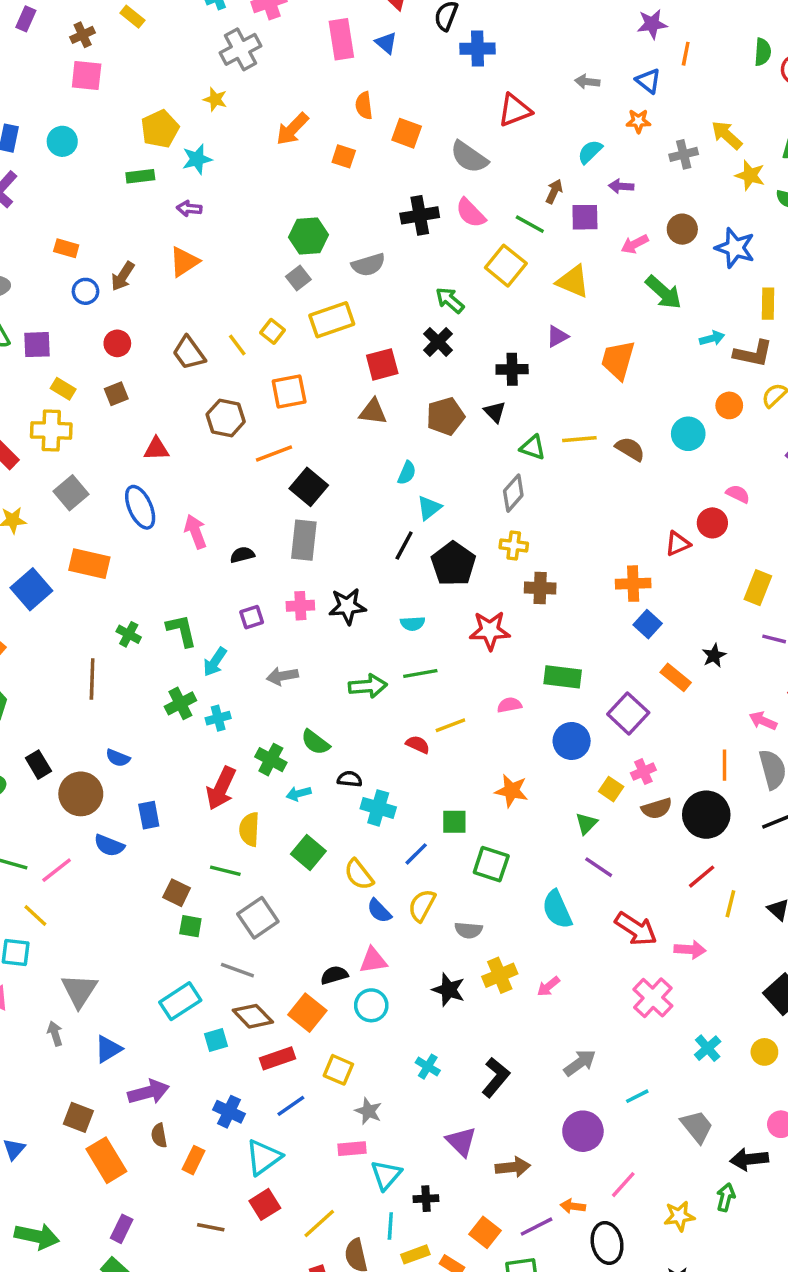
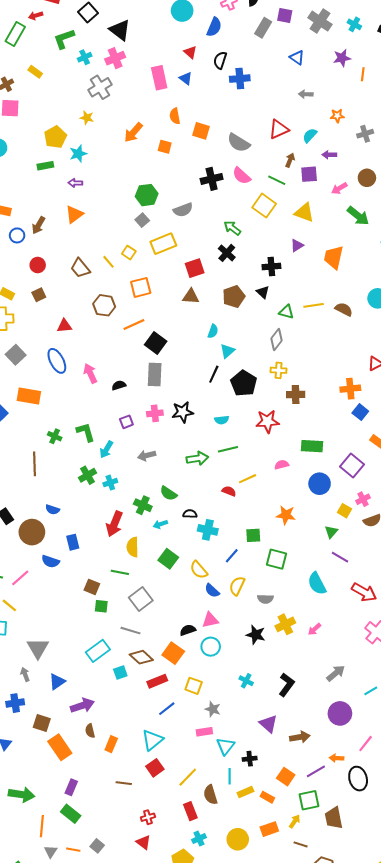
blue triangle: (648, 81) -> (297, 58), moved
red triangle: (515, 110) -> (279, 129), moved
blue cross: (229, 1112) -> (15, 703), moved, turned -30

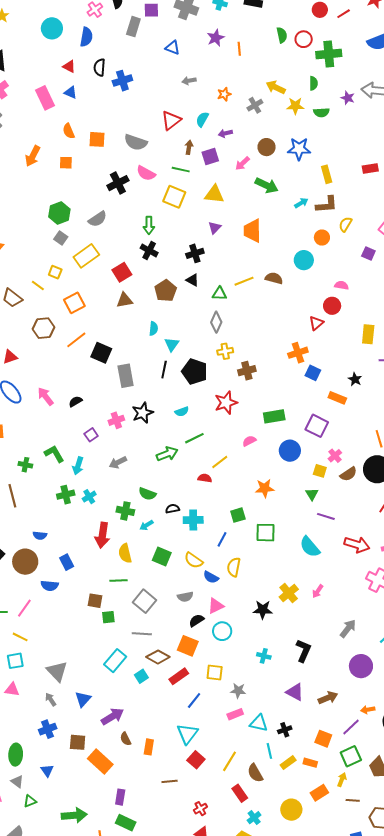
green arrow: (232, 228) -> (149, 225), turned -114
gray rectangle: (155, 375) -> (126, 376), moved
green cross: (88, 475) -> (66, 495), turned 30
gray semicircle: (265, 599) -> (185, 597), moved
cyan triangle: (225, 746) -> (259, 723), turned -42

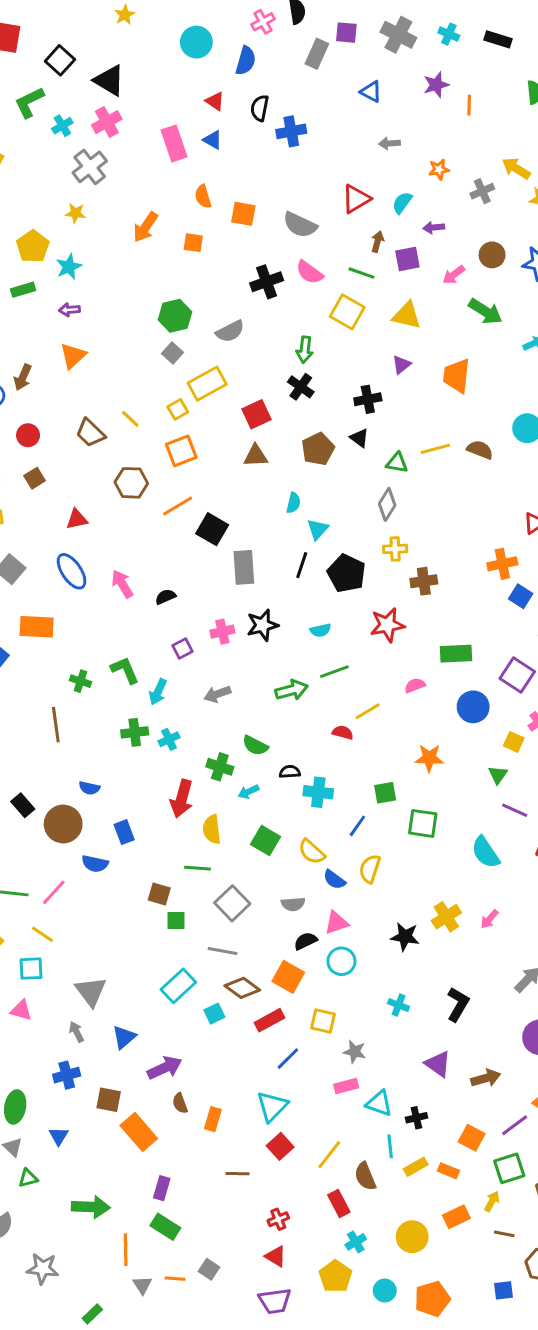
yellow square: (55, 272) -> (178, 409), moved, turned 32

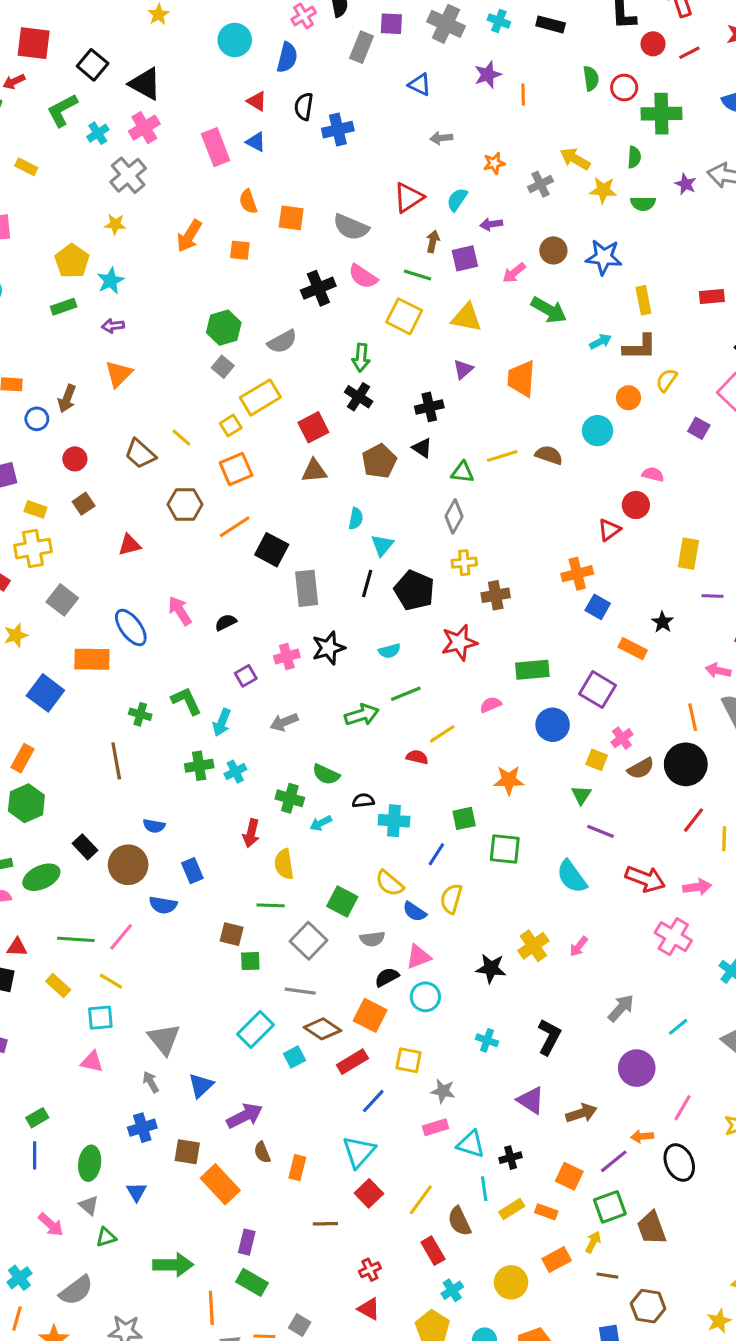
blue ellipse: (72, 571) -> (131, 627), moved
red arrow: (182, 799) -> (251, 833), size x0.7
green square: (265, 840) -> (342, 902), moved

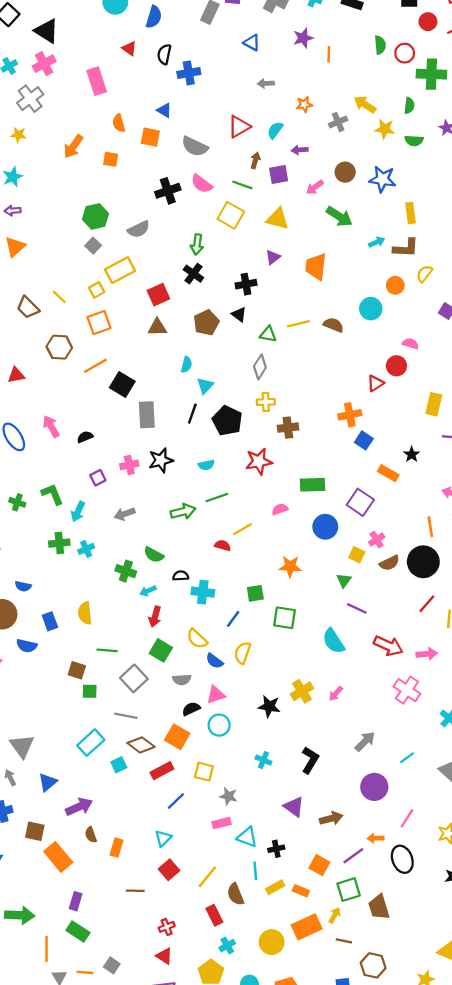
blue triangle: (256, 142) -> (164, 110), moved
red arrow: (251, 833) -> (155, 617), moved
yellow semicircle: (284, 864) -> (85, 613), moved
cyan triangle: (359, 1152) -> (163, 838), size x0.7
orange rectangle: (557, 1260) -> (307, 927), size x1.4

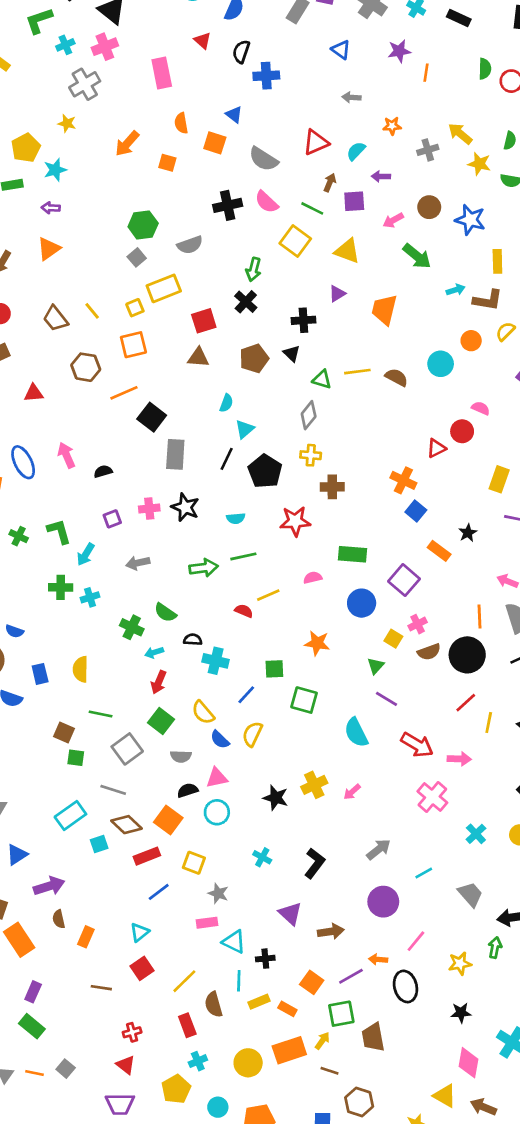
orange cross: (350, 415) -> (403, 480), turned 30
black star: (161, 460) -> (185, 507), turned 30

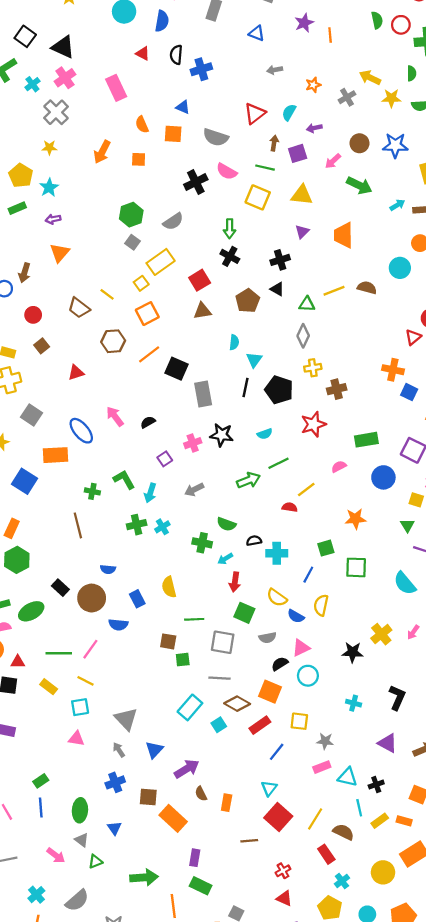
gray square: (127, 749) -> (223, 642), turned -30
red square: (142, 968) -> (278, 817), size x1.4
brown semicircle: (214, 1004) -> (343, 832), turned 145

